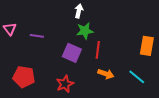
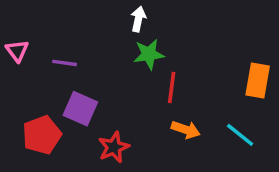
purple square: (72, 53) -> (80, 109), moved
red pentagon: (24, 77) -> (42, 135), turned -30

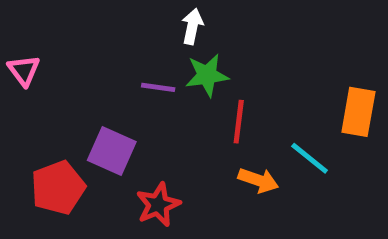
purple line: (65, 63) -> (158, 87), moved
cyan line: (240, 135) -> (310, 158), moved

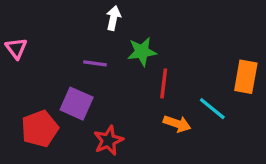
white arrow: (192, 26) -> (113, 18), moved
purple line: (158, 87) -> (95, 63), moved

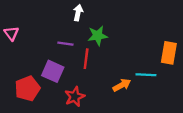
red line: (164, 83) -> (86, 59), moved
cyan line: (212, 109) -> (146, 75), turned -36
orange arrow: (177, 124) -> (122, 85), turned -48

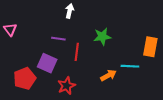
green star: (98, 36) -> (102, 37), moved

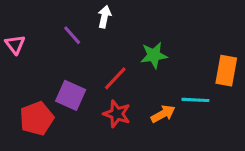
purple line: (58, 39) -> (72, 35), moved, turned 40
red line: (77, 52) -> (115, 78), turned 36
red star: (66, 86) -> (117, 114), moved, turned -30

